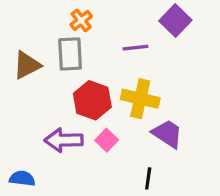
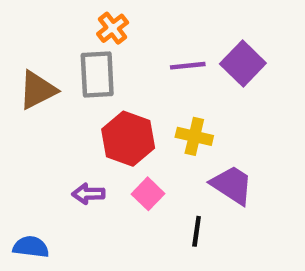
purple square: (175, 20) -> (243, 63), moved
yellow cross: (140, 99) -> (194, 136), size x0.7
purple arrow: (64, 140) -> (88, 194), size x0.6
black line: (148, 178) -> (197, 231), moved

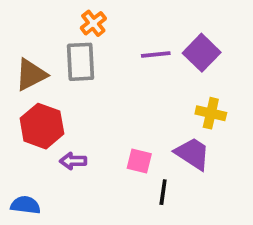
yellow cross: (194, 136) -> (211, 113), moved
red hexagon: (128, 139) -> (42, 126), moved
pink square: (148, 194) -> (139, 161), moved, turned -30

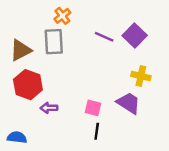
purple line: (156, 54) -> (104, 37), turned 30
black line: (163, 192) -> (97, 131), moved

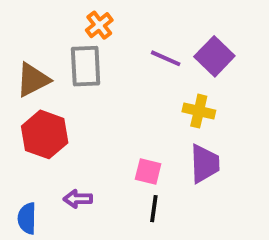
yellow cross: (141, 76) -> (199, 111), moved
purple trapezoid: (129, 103) -> (205, 164), turned 55
purple arrow: (49, 108) -> (78, 199), moved
blue semicircle: (17, 137) -> (27, 218), turned -96

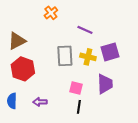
purple square: (214, 56) -> (110, 52), moved, turned 30
gray rectangle: (86, 66) -> (65, 56), moved
yellow cross: (199, 111) -> (88, 57), moved
blue semicircle: (27, 218) -> (12, 101), moved

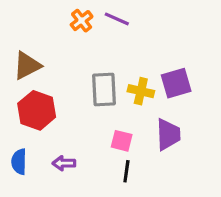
purple line: (85, 30) -> (117, 19), moved

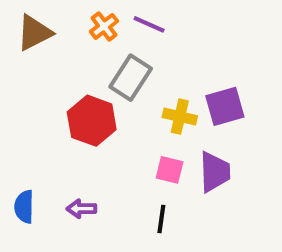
brown triangle: (27, 65) -> (34, 33), moved
gray rectangle: (104, 90) -> (131, 78), moved, turned 36
red hexagon: (37, 110) -> (92, 121), moved
pink square: (122, 141) -> (170, 170), moved

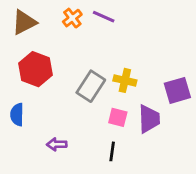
gray rectangle: (131, 78) -> (91, 86), moved
purple square: (225, 106) -> (177, 90), moved
red hexagon: (92, 121) -> (35, 69), moved
blue semicircle: (24, 207) -> (17, 115), moved

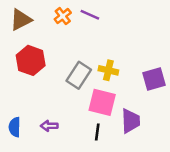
blue semicircle: (17, 115) -> (15, 127), moved
pink square: (118, 117) -> (102, 102), size x1.6
purple trapezoid: (149, 119) -> (131, 121), moved

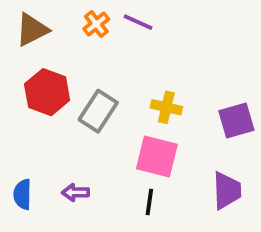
gray rectangle: (79, 75) -> (98, 111), moved
purple trapezoid: (131, 121) -> (227, 191), moved

